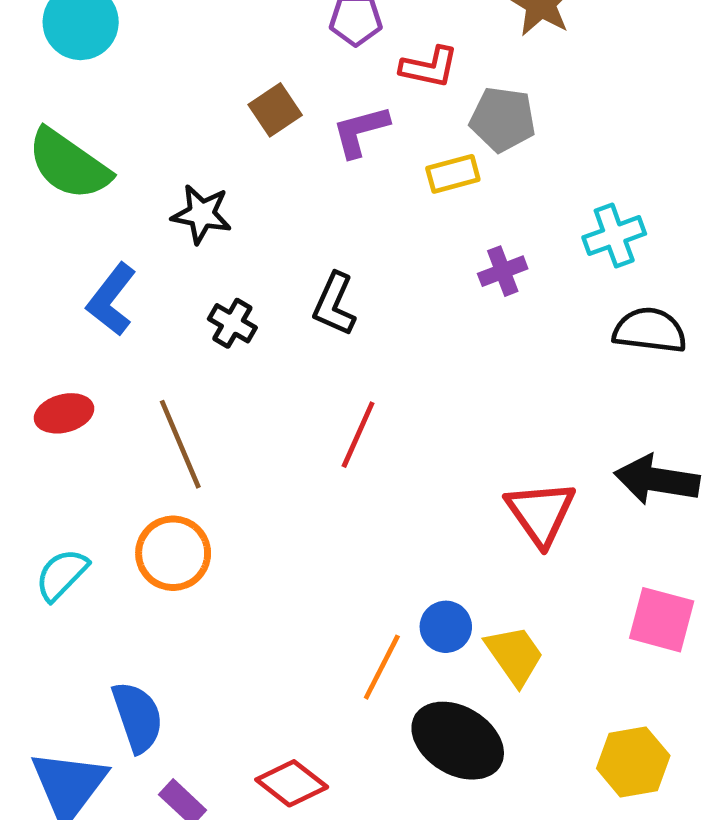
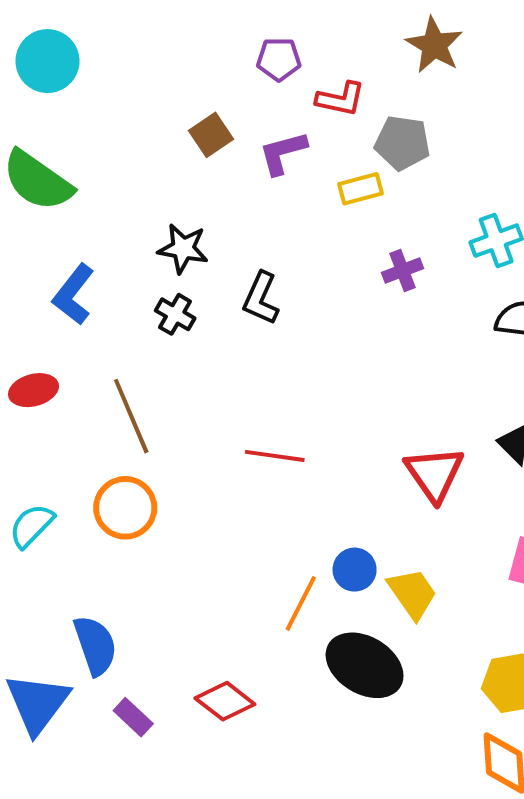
black star: (202, 214) -> (183, 249), moved
red line: (358, 435) -> (275, 456), moved, turned 74

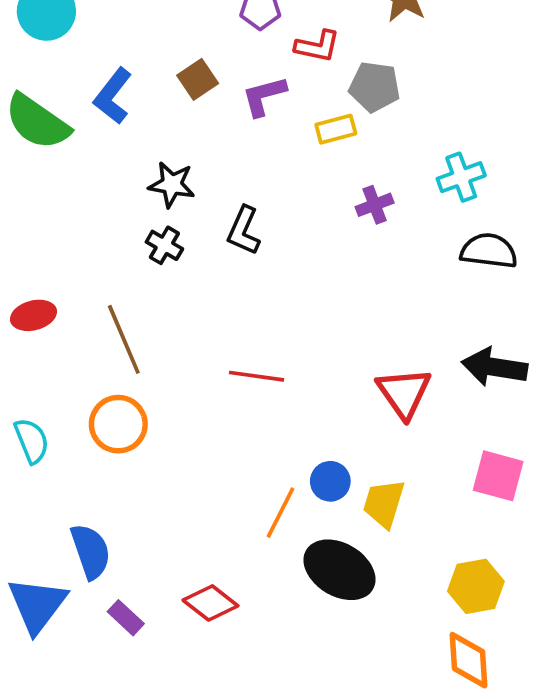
blue L-shape: (73, 294) -> (113, 96), moved
cyan semicircle: (32, 526) -> (32, 441), turned 114
yellow trapezoid: (412, 594) -> (384, 503), turned -128

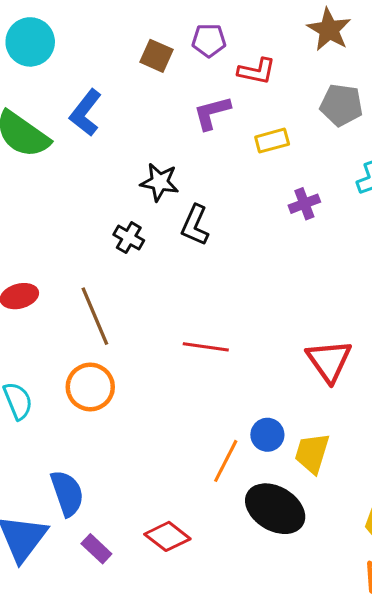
brown square: (198, 79) -> (156, 56), moved, turned -32
gray pentagon: (375, 87) -> (341, 105), moved
black star: (172, 185) -> (160, 182), moved

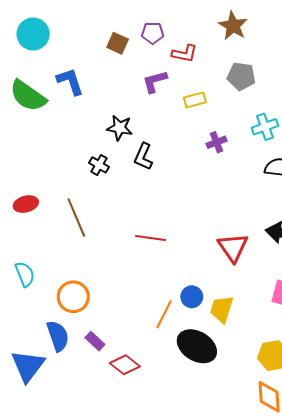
blue L-shape: (86, 113) -> (70, 81), turned 124
orange circle: (90, 387) -> (73, 297), moved
purple rectangle: (96, 549) -> (95, 341), moved

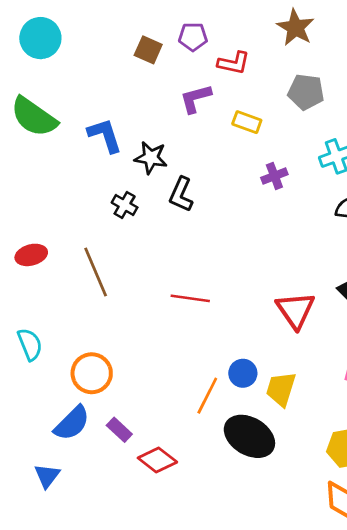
blue L-shape: (70, 81) -> (105, 135), moved
yellow rectangle: (195, 100) -> (247, 122), turned 35
blue semicircle: (58, 336) -> (72, 423), turned 64
blue triangle: (28, 366) -> (47, 476), moved, size x0.6

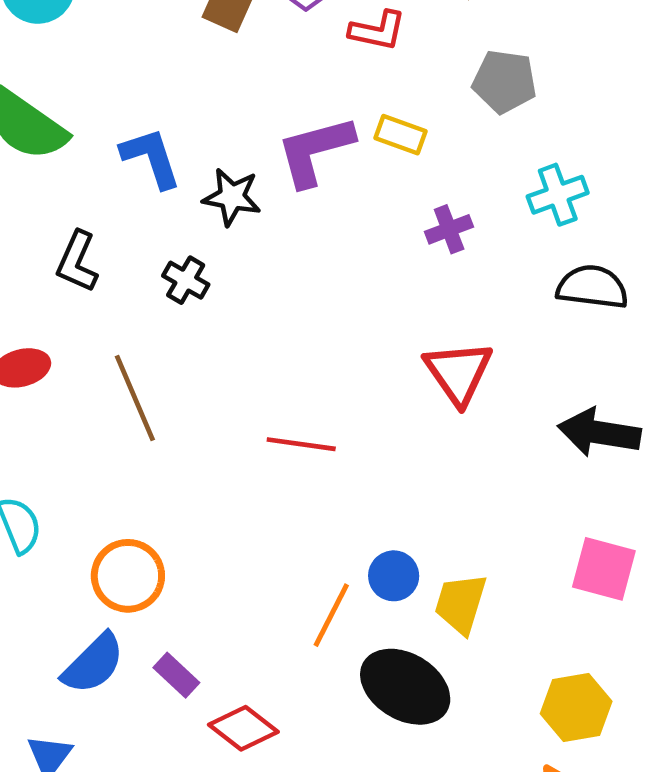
purple L-shape: (196, 98) -> (315, 151), moved, size x1.4
black L-shape: (181, 194) -> (77, 262), moved
red triangle: (295, 310) -> (458, 373), moved

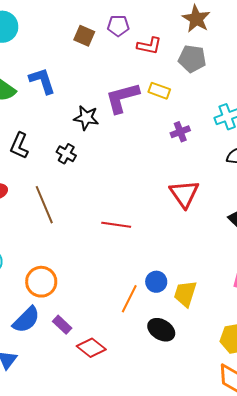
gray pentagon: (505, 81) -> (192, 59), moved
blue L-shape: (151, 158) -> (42, 81), moved
black ellipse: (405, 687) -> (161, 330), size x0.7

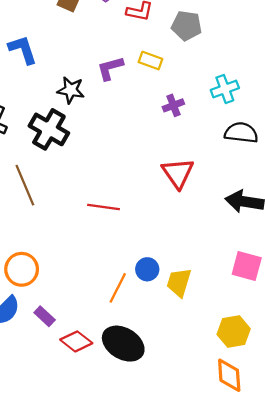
purple L-shape: (122, 98) -> (110, 68), size x0.7
black cross: (66, 154) -> (49, 129), size x1.8
black ellipse: (161, 330) -> (123, 344), moved, size x1.4

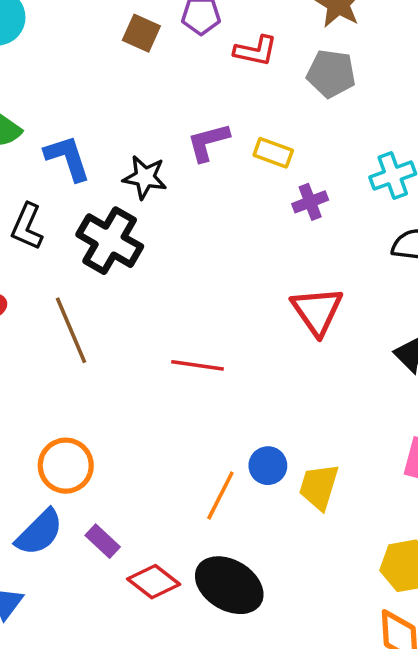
blue L-shape: (23, 50) -> (67, 158), moved
yellow rectangle: (151, 61) -> (273, 153), moved

